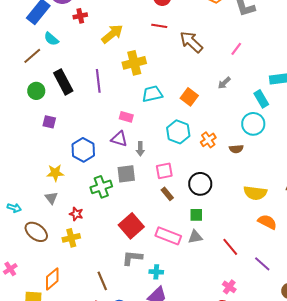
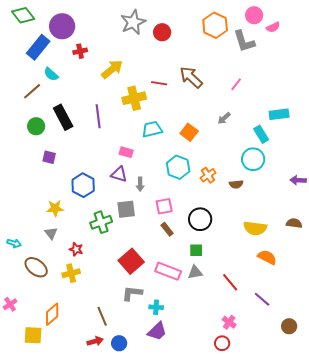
red line: (159, 26) -> (159, 83), moved

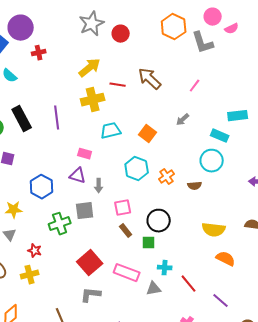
yellow arrow: (112, 69) -> (90, 68), moved
cyan rectangle: (261, 134) -> (220, 136), turned -36
green square: (196, 250) -> (149, 243), moved
gray triangle: (195, 272) -> (154, 289), moved
cyan cross: (156, 307) -> (165, 268), moved

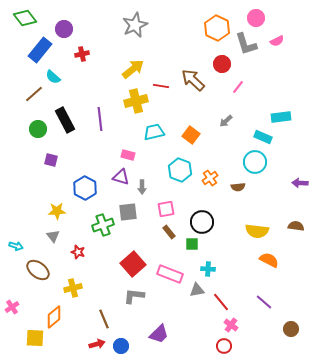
purple circle: (21, 28) -> (64, 29), size x0.7
pink semicircle: (232, 29) -> (277, 41), moved
red circle: (121, 34) -> (222, 64), moved
yellow cross: (30, 275) -> (73, 288), moved
red line: (189, 284) -> (221, 302), moved

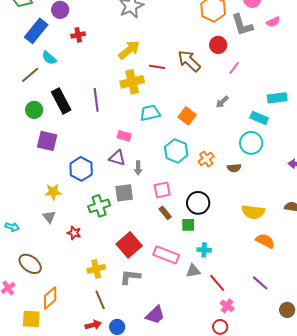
purple square: (51, 160) -> (47, 141), size x1.5
brown ellipse: (38, 270) -> (30, 264), moved
yellow cross: (73, 288) -> (96, 269), moved

